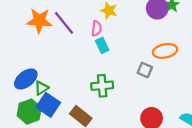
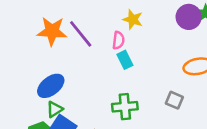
gray square: (145, 70) -> (174, 100), moved
blue ellipse: (26, 79) -> (51, 86), moved

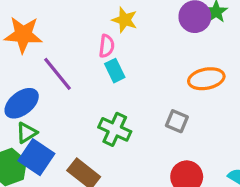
purple line: (81, 34) -> (58, 74), moved
green cross: (125, 107) -> (115, 129), turned 30

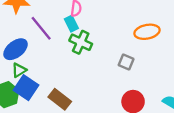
cyan rectangle: (115, 71) -> (71, 24), moved
green cross: (115, 129) -> (81, 42), moved

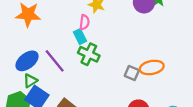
purple line: (41, 28) -> (55, 61), moved
orange ellipse: (147, 32) -> (152, 67), moved

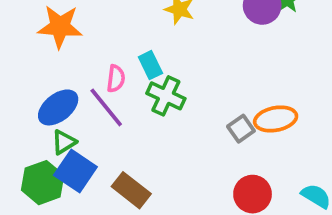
pink semicircle: (84, 22) -> (116, 79), moved
gray square: (132, 73) -> (241, 129), turned 32

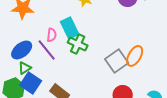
cyan rectangle: (150, 65) -> (70, 28), size x1.5
orange ellipse: (276, 119) -> (135, 56), turned -50
gray square: (241, 129) -> (117, 61), size x1.6

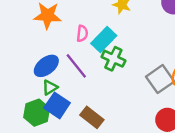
cyan rectangle: (70, 28) -> (104, 40), turned 70
pink semicircle: (52, 35) -> (82, 34), moved

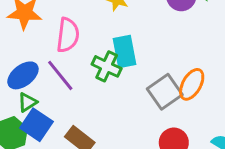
pink semicircle: (82, 34) -> (68, 35), size x1.6
cyan rectangle: (104, 40) -> (125, 52), moved, turned -55

